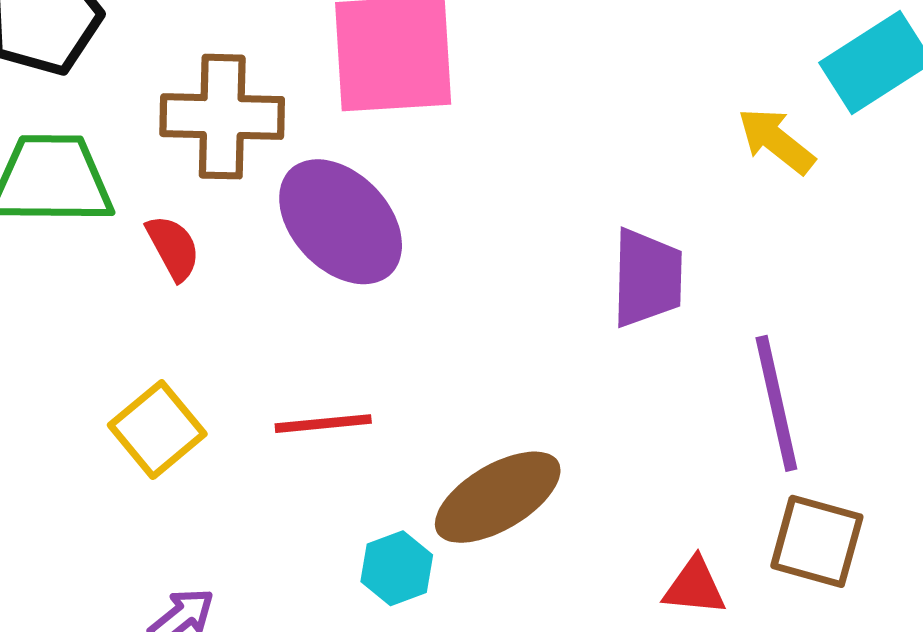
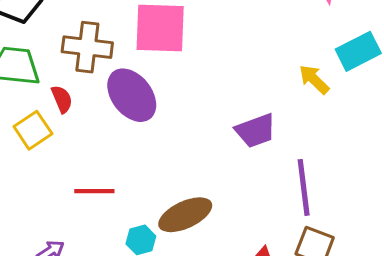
purple trapezoid: (647, 278) -> (256, 131), turned 63
red line: (323, 424) -> (94, 191), moved
yellow square: (157, 430) -> (33, 130), moved

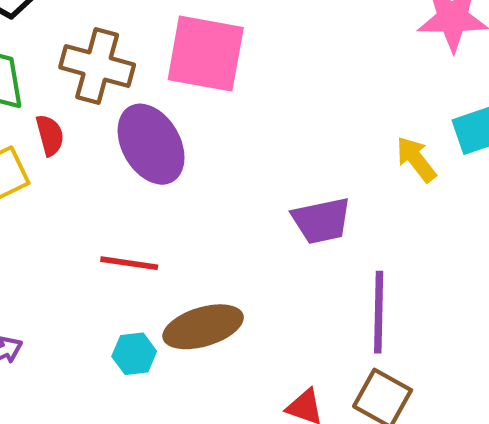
red line: (94, 191) -> (129, 263), moved

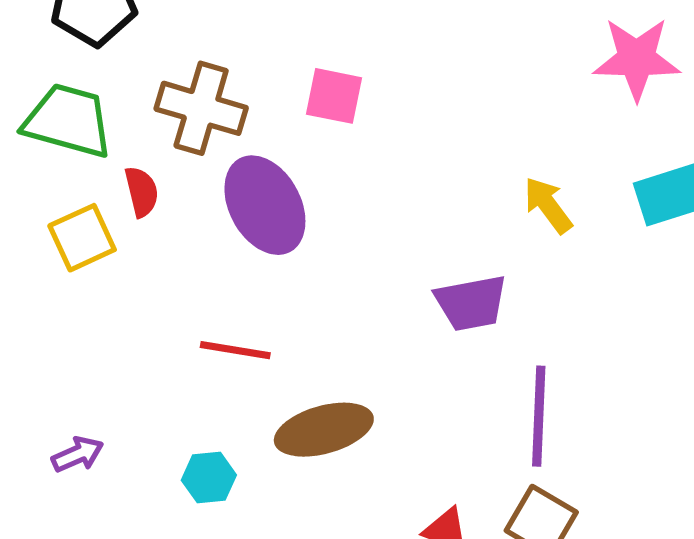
pink square: (206, 54) -> (334, 96), size x0.6
yellow arrow: (416, 159) -> (548, 205), moved
cyan hexagon: (134, 354) -> (209, 478), moved

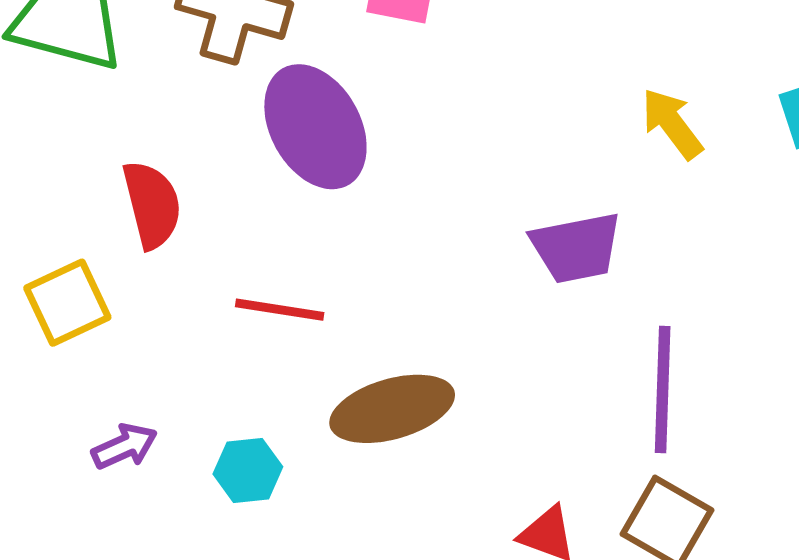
red semicircle: (142, 192) -> (152, 205), moved, size x1.4
yellow square: (82, 238) -> (67, 303), moved
purple arrow: (78, 454) -> (125, 446), moved

